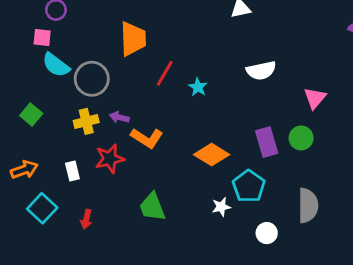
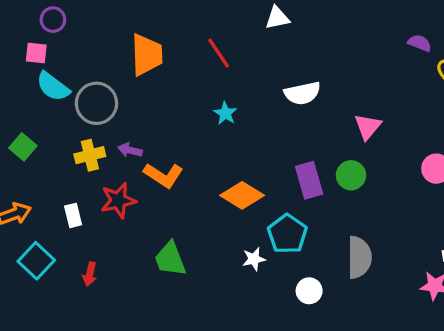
red line: (165, 73) -> (219, 53), moved, turned -64

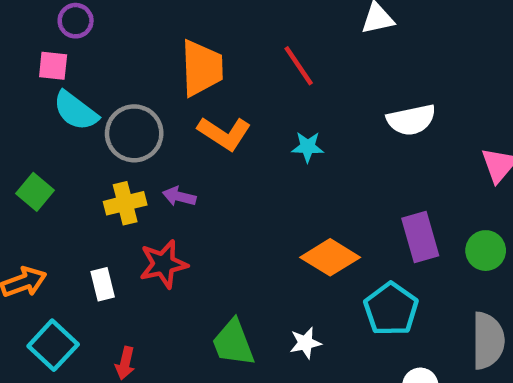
cyan star: (225, 113) -> (308, 147), turned -30
orange L-shape: (163, 175) -> (224, 133), moved
green circle: (351, 175) -> (486, 251), moved
white star: (254, 259) -> (305, 343), moved

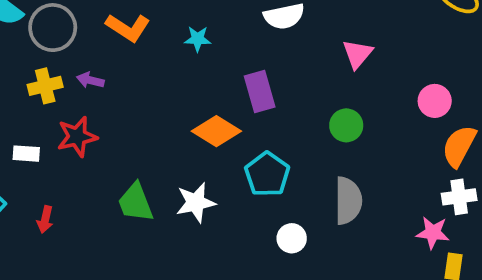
purple rectangle: (420, 237) -> (260, 92), moved
white rectangle: (103, 284) -> (26, 154), turned -72
white star: (305, 343) -> (196, 203), size x1.5

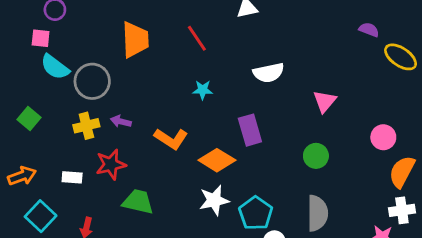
orange L-shape: (128, 28) -> (171, 139), moved
cyan pentagon: (267, 174) -> (256, 213), moved
green trapezoid: (135, 203) -> (138, 202), moved, turned 124
white star: (196, 203) -> (214, 200), moved

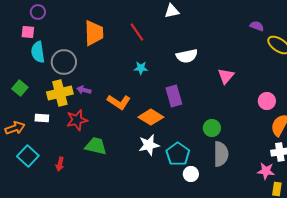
cyan semicircle: (55, 67) -> (38, 52), turned 45
yellow cross: (86, 126) -> (60, 93), size x1.4
green circle: (316, 156) -> (212, 128), moved
white rectangle: (72, 177) -> (42, 118), moved

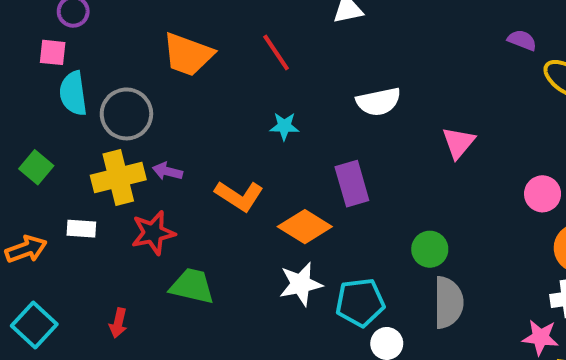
orange trapezoid: (94, 33) -> (188, 54), turned 112
cyan pentagon: (178, 154) -> (360, 302), turned 30
cyan square: (28, 156) -> (34, 325), moved

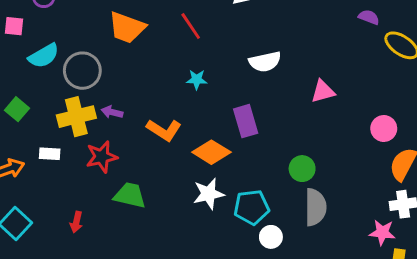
pink square: (53, 52) -> (14, 26), moved
cyan semicircle: (73, 93) -> (44, 56), turned -112
pink triangle: (458, 143) -> (323, 91), turned 35

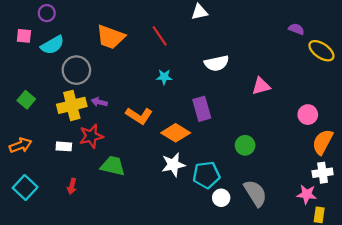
cyan semicircle: (44, 56) -> (52, 45), moved
white rectangle: (50, 154) -> (64, 146), moved
gray semicircle: (315, 207) -> (255, 193), moved, turned -32

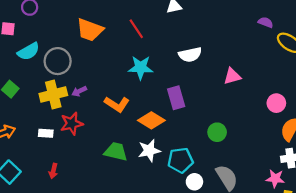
cyan semicircle: (52, 45) -> (29, 51), moved
cyan star: (164, 77) -> (141, 68), size x1.6
purple arrow: (99, 102) -> (79, 91), turned -40
green trapezoid: (113, 166) -> (116, 152), moved

